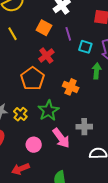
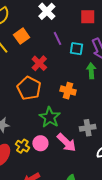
orange square: (44, 28) -> (22, 36), moved, turned 35
yellow cross: (20, 114) -> (22, 146), moved
pink circle: (34, 145) -> (40, 143), moved

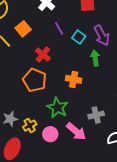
cyan square: (76, 49) -> (79, 37), turned 32
yellow cross: (22, 146) -> (30, 126), moved, turned 32

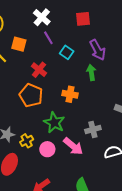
purple line: (59, 28) -> (48, 38), moved
orange square: (23, 29) -> (19, 44), turned -35
cyan square: (79, 37) -> (67, 52), moved

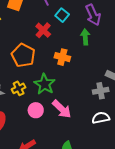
red cross: (39, 70) -> (43, 30), moved
gray cross: (93, 129) -> (101, 91), moved
yellow cross: (27, 141) -> (19, 88), moved

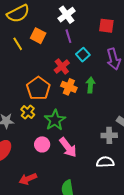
green arrow: (85, 37) -> (90, 85), moved
orange cross: (62, 57) -> (69, 87), moved
yellow cross: (19, 88) -> (28, 112), moved, turned -32

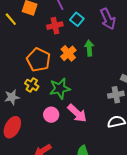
red cross: (62, 67) -> (55, 26), moved, turned 35
orange cross: (69, 87) -> (68, 53), turned 35
green star: (55, 120) -> (60, 89), turned 30

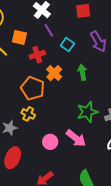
red cross: (55, 26) -> (37, 55), moved
orange cross: (68, 53) -> (54, 73), moved
green star: (60, 89) -> (87, 112), moved

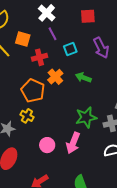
cyan square: (67, 45) -> (70, 49), turned 32
green arrow: (82, 72) -> (83, 77), turned -63
pink arrow: (76, 138) -> (73, 143), turned 70

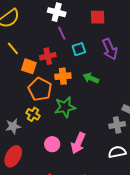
white cross: (47, 13) -> (57, 12), turned -30
orange square: (23, 39) -> (29, 66), moved
orange cross: (55, 77) -> (63, 76), turned 35
green star: (86, 117) -> (65, 107), moved

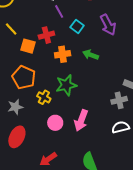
cyan square: (79, 49) -> (77, 26), turned -32
orange pentagon: (40, 89) -> (24, 77), moved
yellow cross: (33, 114) -> (44, 97), moved

